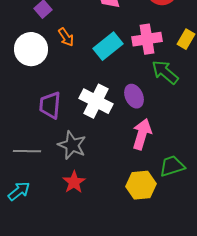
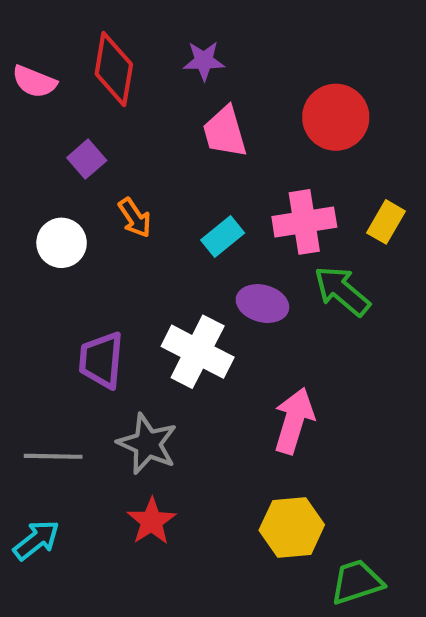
cyan rectangle: (108, 46) -> (223, 237), size x0.7
white circle: (31, 49) -> (62, 243), size x0.7
purple ellipse: (134, 96) -> (262, 304), moved, turned -50
green trapezoid: (172, 166) -> (357, 582), moved

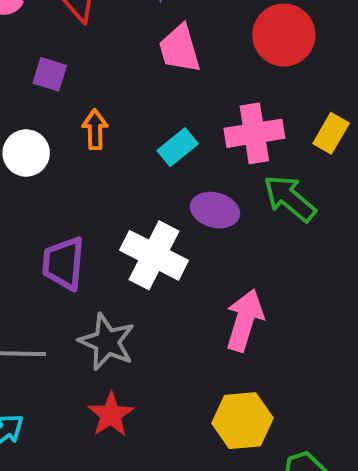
purple square: (87, 159) -> (50, 74), turned -32
orange arrow: (135, 218) -> (95, 129), turned -147

